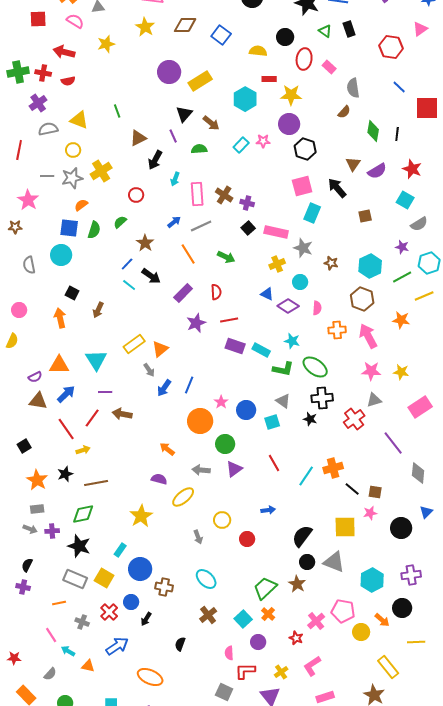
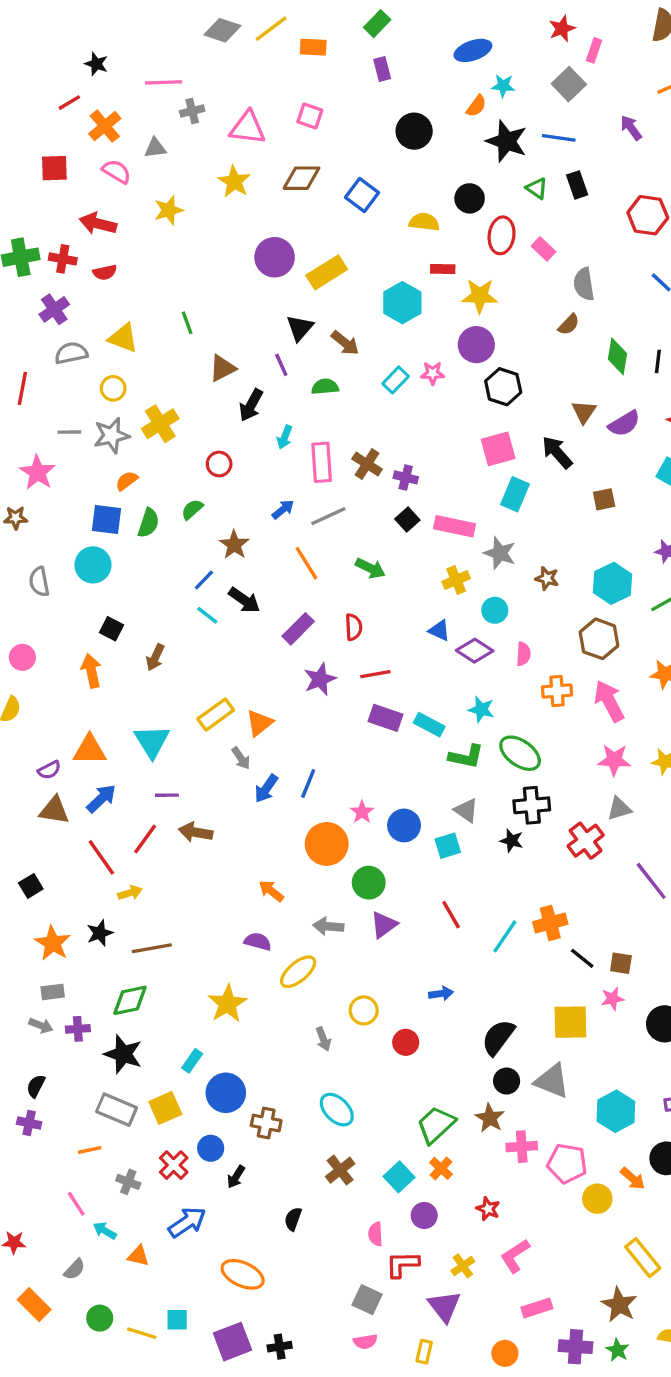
yellow square: (104, 578) -> (165, 1108), turned 36
pink cross: (316, 621) -> (522, 1147), moved, turned 36

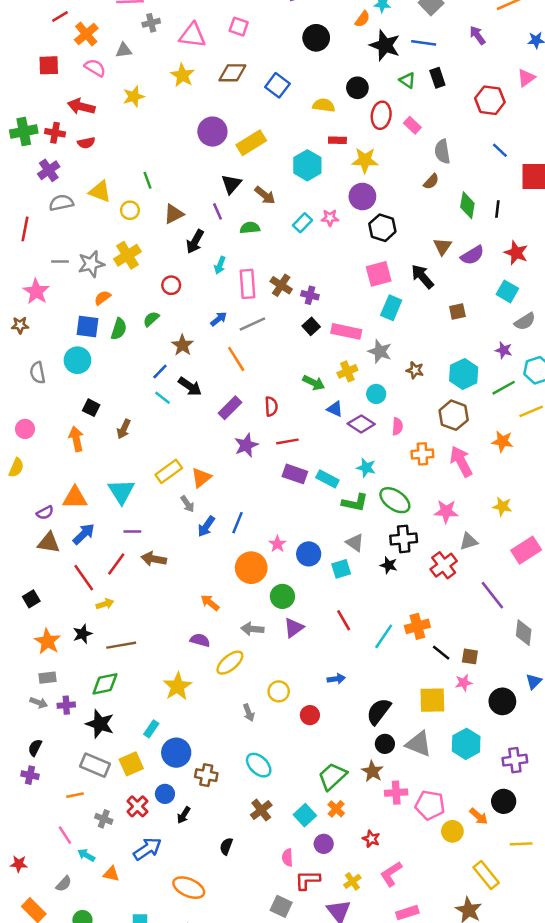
yellow circle: (113, 388) -> (130, 210), moved
green arrow: (370, 568) -> (314, 383), moved
pink star: (614, 760) -> (446, 511), moved
cyan hexagon: (616, 1111) -> (466, 744), moved

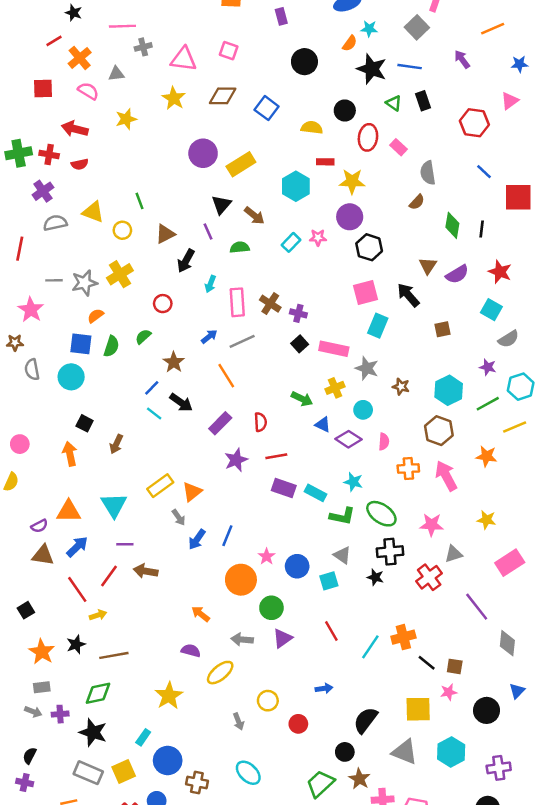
gray semicircle: (37, 373) -> (32, 370), moved
black circle: (385, 744) -> (345, 752), moved

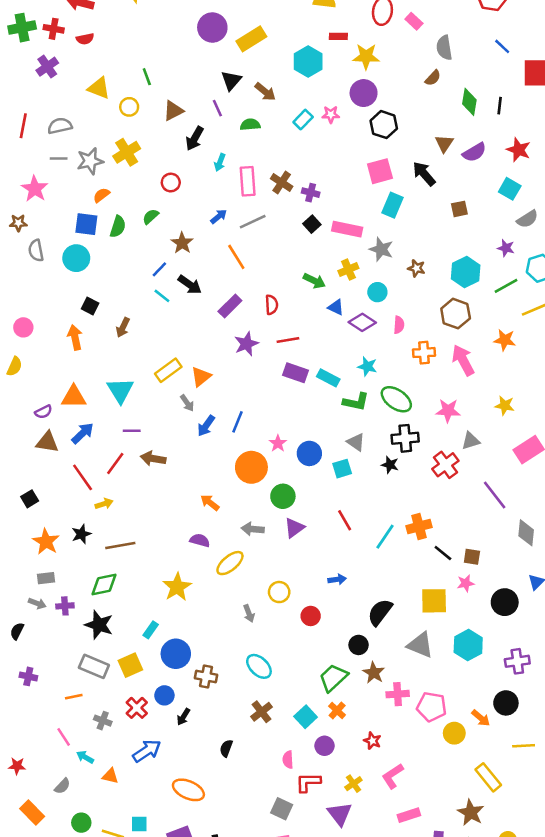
gray semicircle: (55, 223) -> (60, 126), moved
black semicircle: (30, 756) -> (17, 631), moved

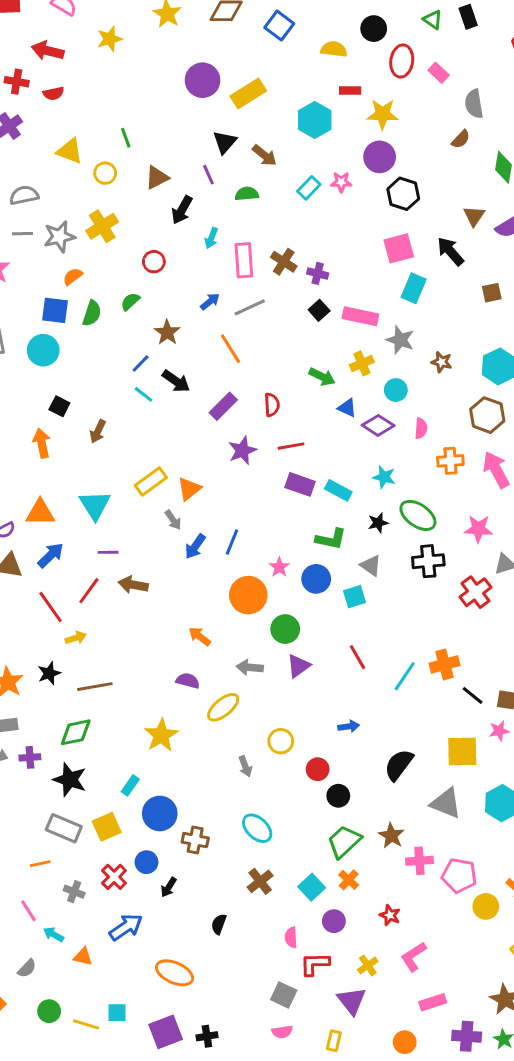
green L-shape: (356, 402) -> (331, 539), moved
black star: (390, 465) -> (378, 523), moved, turned -30
black circle: (359, 645) -> (338, 796), moved

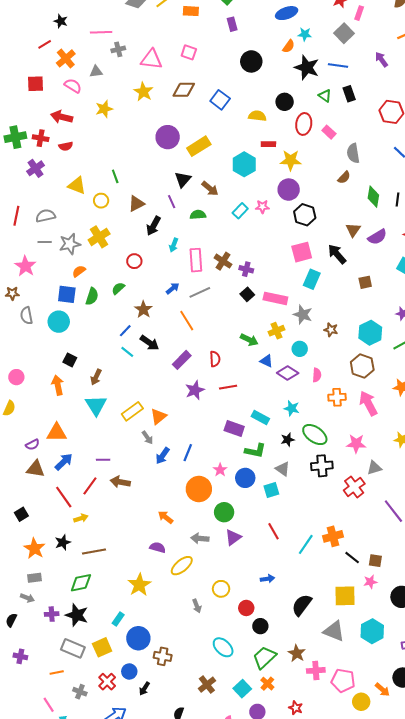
purple rectangle: (300, 484) -> (234, 428), moved
cyan triangle: (95, 505) -> (96, 405), moved
purple cross: (30, 757) -> (52, 614), moved
cyan ellipse: (257, 828) -> (223, 647), moved

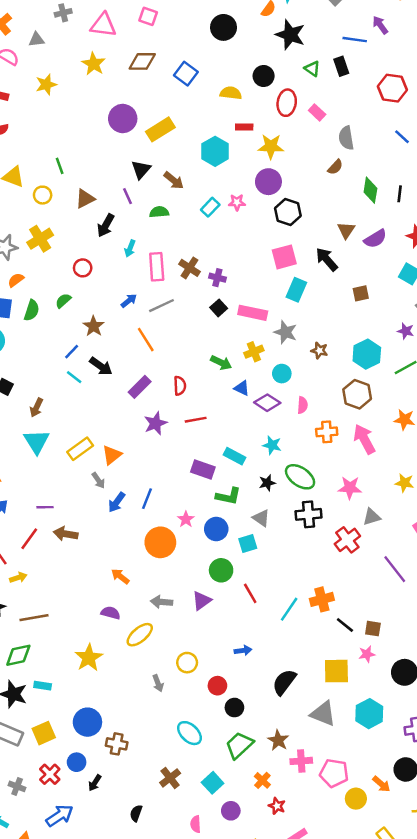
blue line: (338, 66) -> (355, 40), moved
green circle: (224, 512) -> (221, 570), moved
cyan rectangle: (118, 619) -> (43, 686), moved, turned 64
orange cross: (267, 684) -> (262, 780), moved

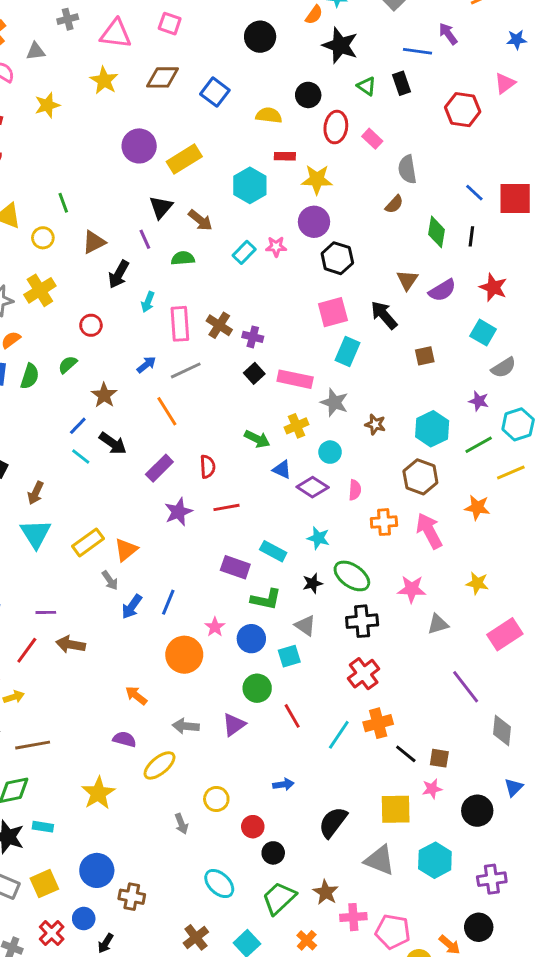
blue line: (402, 137) -> (474, 193), moved
red cross: (347, 540) -> (364, 674), moved

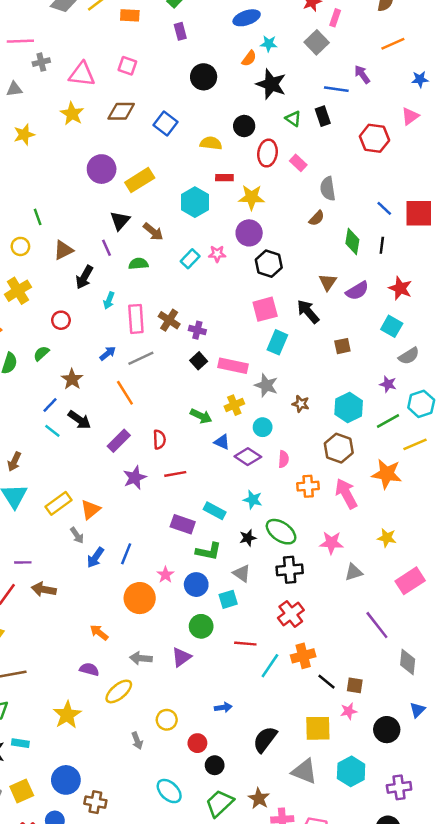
orange star: (477, 507) -> (387, 474), size x1.4
red line: (292, 716) -> (245, 644), moved, turned -55

